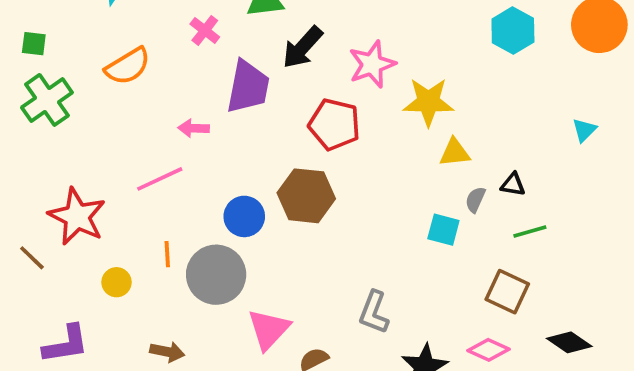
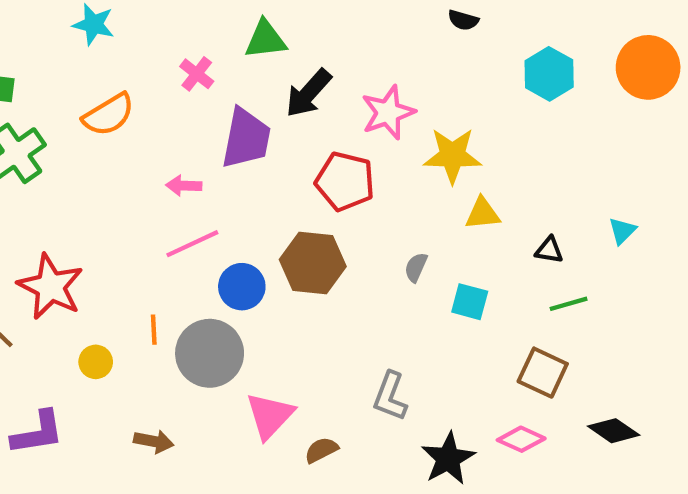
cyan triangle: (584, 130) -> (622, 231), moved
pink line: (160, 179) -> (192, 244), moved
gray semicircle: (475, 200) -> (416, 267), moved

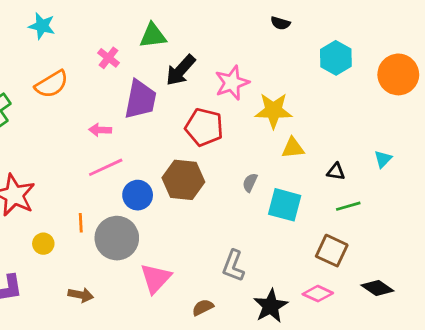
orange circle: (648, 67) -> (398, 74), moved
cyan square: (470, 302) -> (285, 205), size x1.4
brown semicircle: (321, 450) -> (203, 307), moved

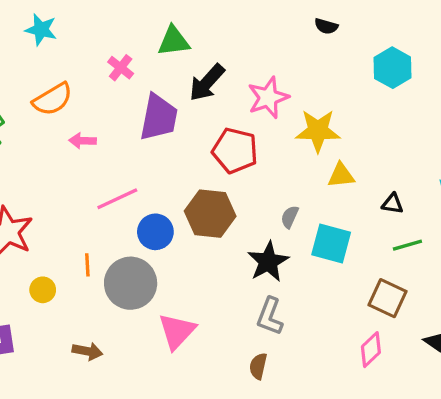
pink arrow: (100, 130) -> (82, 141), moved
pink diamond: (318, 294) -> (371, 350), turned -68
black star: (271, 306) -> (268, 262), moved
brown semicircle: (203, 307) -> (258, 366), moved, turned -50

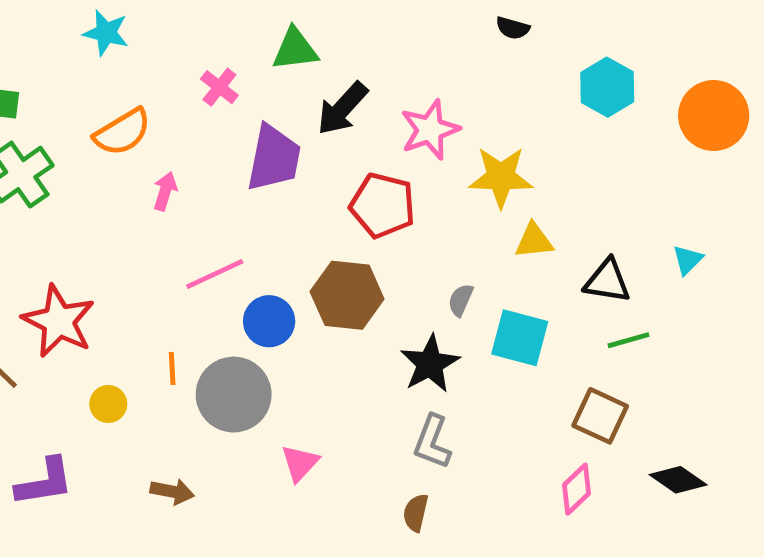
pink arrow: (82, 141) -> (165, 191), turned 105
black triangle: (392, 204) -> (607, 281), size x1.5
pink triangle: (177, 331) -> (300, 463), size x0.7

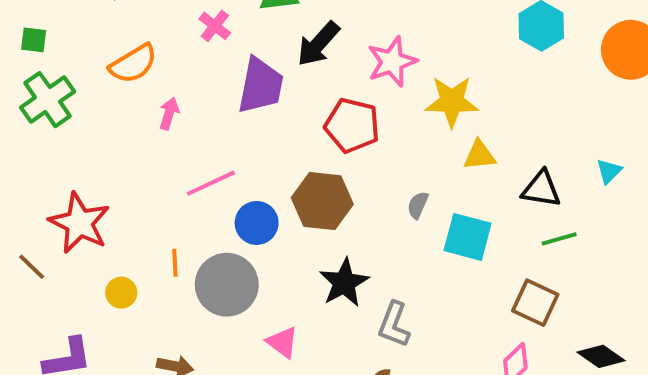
black star: (430, 364) -> (344, 283), moved
pink triangle: (300, 463) -> (282, 342), turned -36

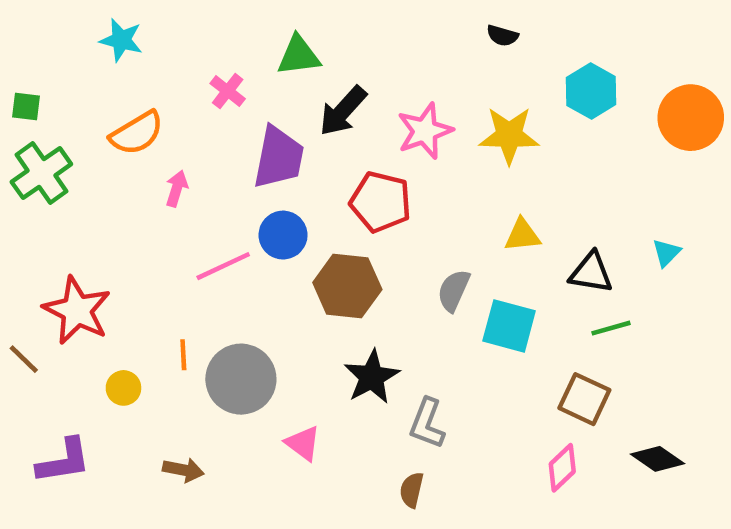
yellow star: (452, 102) -> (509, 135), moved
gray semicircle: (418, 205) -> (454, 290), size x1.4
blue circle: (257, 223) -> (283, 235), moved

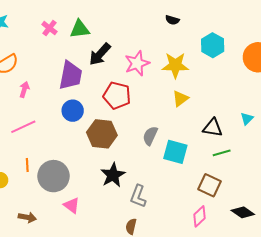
pink cross: (228, 91) -> (49, 28), moved
yellow triangle: (522, 235) -> (180, 99), moved, turned -30
pink line: (223, 266) -> (23, 127), moved
pink triangle: (303, 443) -> (72, 205), moved

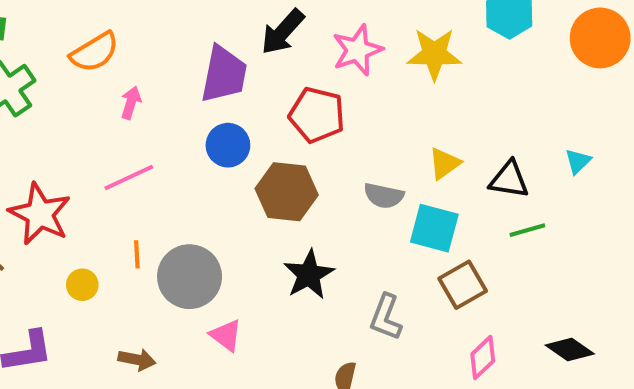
yellow triangle: (180, 99) -> (444, 163), moved
gray semicircle: (150, 136) -> (384, 196), turned -102
brown square: (210, 185) -> (463, 285), moved, turned 35
gray L-shape: (138, 196) -> (386, 317), moved

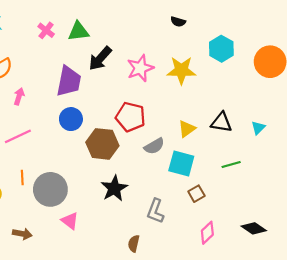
red pentagon: (317, 115) -> (130, 117), moved
black triangle: (509, 180) -> (221, 122), moved
gray semicircle: (384, 196) -> (154, 146), turned -42
brown square: (463, 285) -> (196, 194), size x0.7

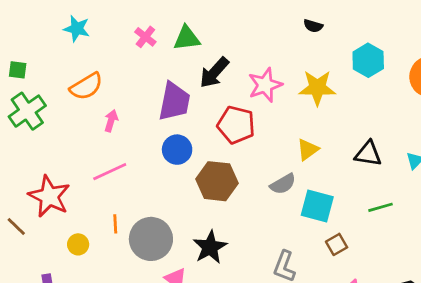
red pentagon: (130, 117) -> (236, 125), moved
yellow triangle: (187, 129) -> (308, 150), moved
black star: (114, 188) -> (210, 247), moved

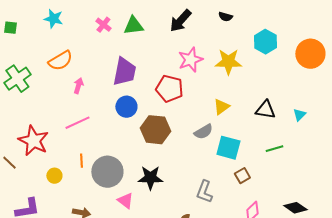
green square: (18, 70) -> (10, 28), moved
black arrow: (214, 73) -> (180, 21), moved
black star: (210, 247) -> (150, 178), turned 30

